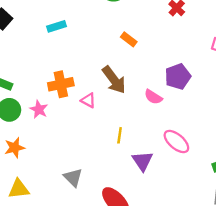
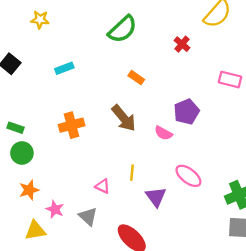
pink triangle: (88, 100) -> (103, 186), moved
pink star: (39, 109) -> (55, 209), moved

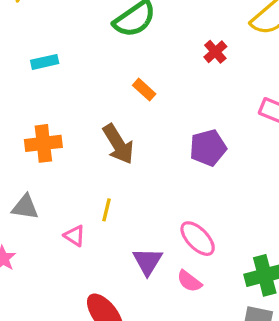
pink semicircle: (163, 133) -> (189, 281), moved
yellow line: (132, 173) -> (107, 210), moved
gray triangle: (88, 216) -> (25, 207), moved, turned -42

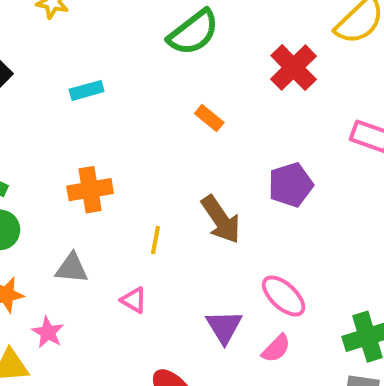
red cross: (215, 52) -> (294, 68), size x1.6
brown arrow: (118, 144) -> (221, 219), moved
yellow line: (107, 210) -> (155, 240), moved
pink semicircle: (189, 281) -> (276, 348), turned -80

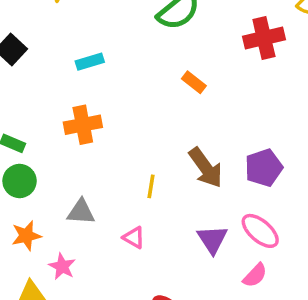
red cross: (294, 68) -> (264, 38), turned 33
purple pentagon: (291, 185) -> (264, 168), moved
orange cross: (90, 190) -> (83, 125), moved
purple triangle: (224, 327) -> (212, 239), moved

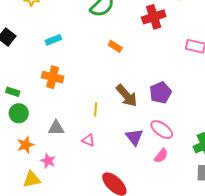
orange cross: (83, 125) -> (53, 77), turned 30

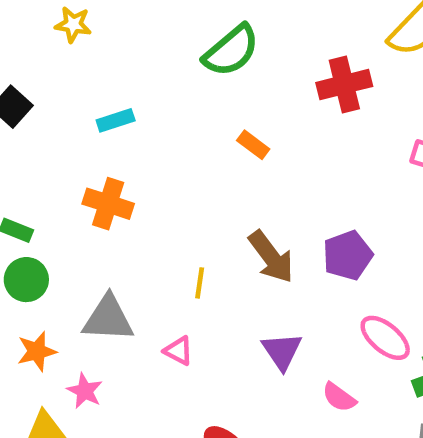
gray triangle: (56, 128) -> (108, 318), size x1.4
pink ellipse: (162, 130) -> (385, 338), moved
pink semicircle: (161, 156) -> (339, 397), turned 84

